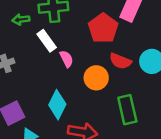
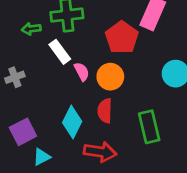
red semicircle: (120, 61) -> (105, 111), moved, turned 70
orange circle: (96, 78) -> (110, 77), moved

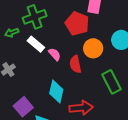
orange circle: (110, 77) -> (93, 48), moved
red semicircle: (105, 111) -> (75, 64), moved

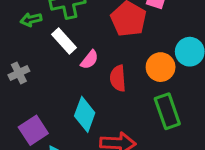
orange circle: (93, 48) -> (161, 67), moved
pink semicircle: (55, 54) -> (89, 60), turned 72

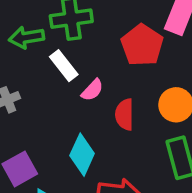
green arrow: (31, 20) -> (26, 37), size x1.4

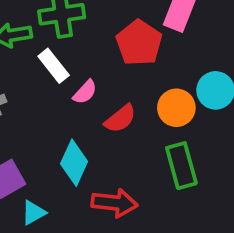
red semicircle: (124, 114) -> (120, 119), turned -128

